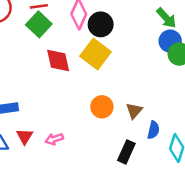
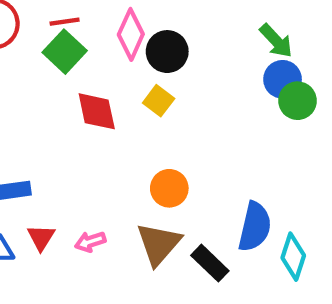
yellow square: (95, 54) -> (159, 101), size x0.6
brown triangle: (134, 111) -> (159, 244), moved, size x1.6
blue semicircle: (153, 130) -> (255, 227), size x1.6
black rectangle: (126, 152) -> (210, 263), turned -70

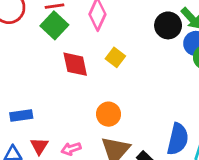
black circle: (167, 52) -> (168, 25), moved
orange circle: (169, 188) -> (108, 114), moved

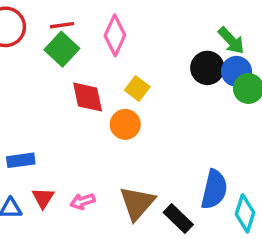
black circle: (168, 25) -> (207, 68), moved
orange circle: (108, 114) -> (125, 124), moved

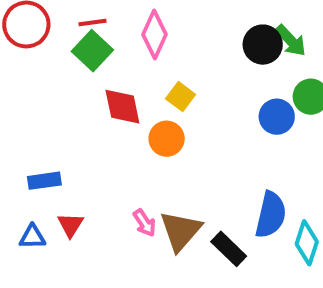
black circle: (207, 68) -> (263, 45), moved
blue circle: (236, 71) -> (277, 117), moved
pink arrow: (82, 201) -> (145, 223), moved, turned -105

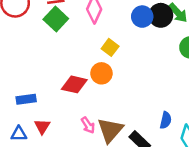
red diamond: (122, 107) -> (74, 84), moved, turned -65
blue circle: (277, 117) -> (142, 17), moved
blue semicircle: (271, 215) -> (166, 120), size x0.6

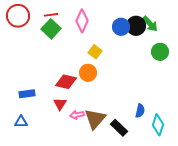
pink arrow: (88, 125) -> (77, 115), turned 112
red triangle: (42, 126) -> (60, 104), moved

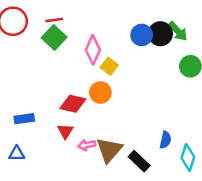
pink diamond: (82, 21) -> (93, 50), moved

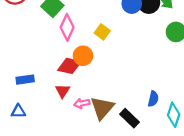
pink diamond: (93, 50) -> (67, 27), moved
orange circle: (100, 92) -> (83, 56), moved

